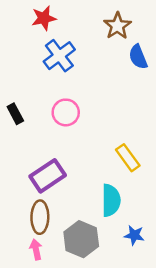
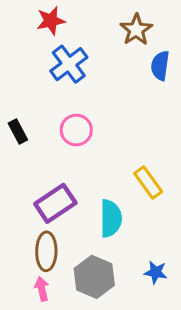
blue semicircle: (138, 57) -> (160, 66), turned 30
cyan semicircle: (111, 200) -> (111, 218), moved

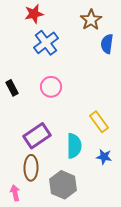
blue star: (156, 272) -> (104, 157), moved
pink arrow: (42, 289) -> (15, 193), moved

